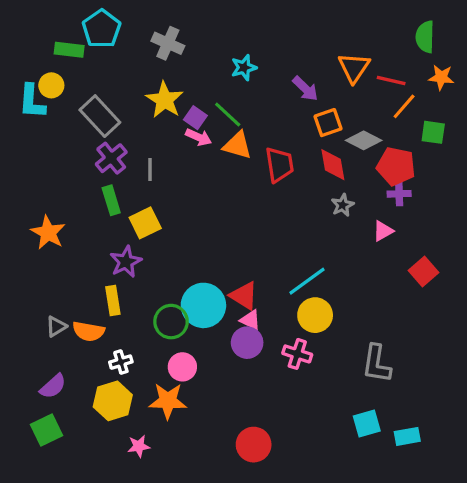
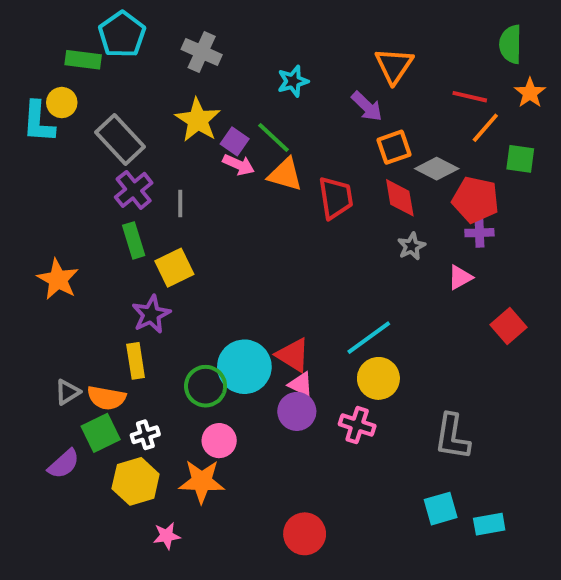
orange triangle: (354, 68) -> (394, 66), moved
orange star: (441, 77) -> (530, 93), turned 30
green square: (46, 430) -> (101, 433), moved

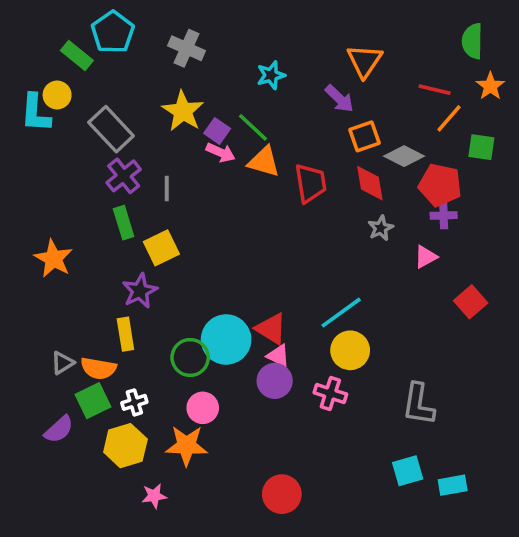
green rectangle: (83, 60) -> (77, 55), turned 32

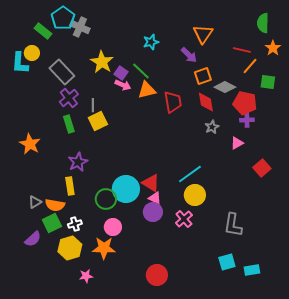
gray cross: (187, 48) -> (80, 27), moved
orange triangle: (264, 162) -> (147, 90), turned -30
yellow square: (161, 248) -> (98, 121), moved
pink cross: (330, 393) -> (184, 219), turned 30

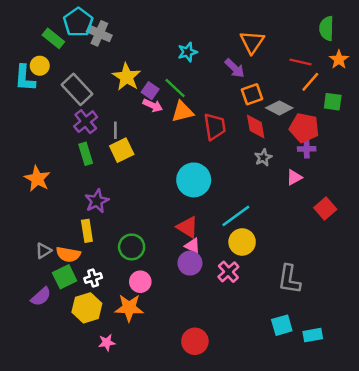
cyan circle: (126, 189) -> (194, 180), moved

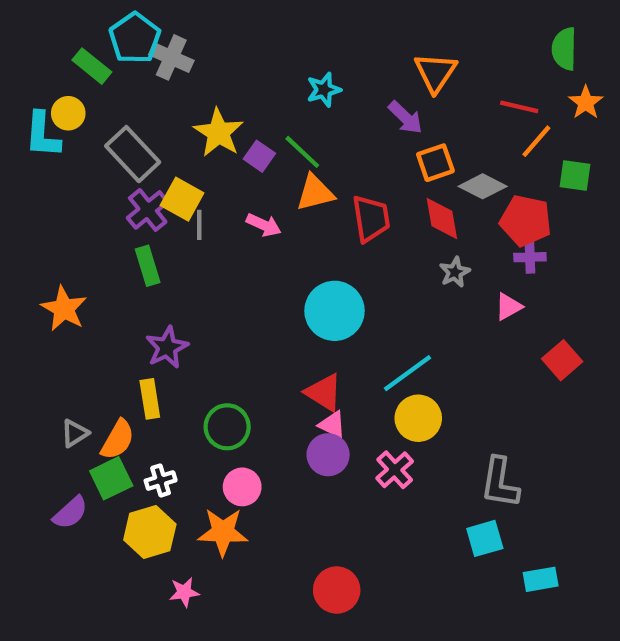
pink arrow: (153, 105) -> (264, 225), moved
yellow square: (122, 150) -> (182, 199), moved, turned -35
orange semicircle: (68, 254) -> (118, 440), turned -70
cyan square: (282, 325) -> (485, 538), moved

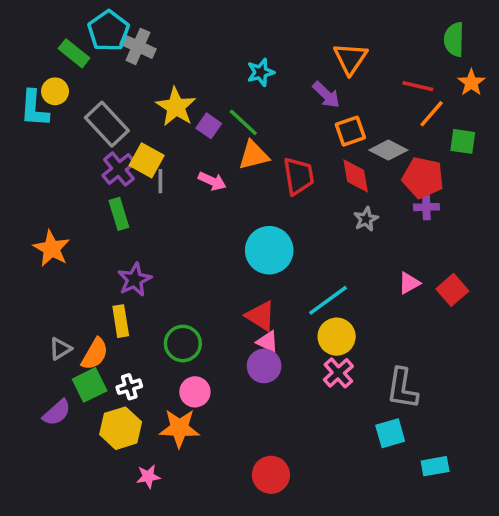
pink triangle: (508, 307) -> (409, 283), moved
pink cross: (395, 470) -> (338, 373), moved

